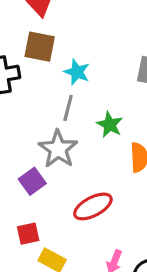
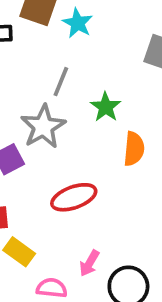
cyan star: (77, 72) -> (78, 23), moved

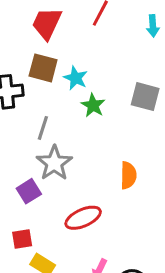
gray line: (61, 82) -> (43, 128), moved
green star: (106, 107) -> (93, 105), moved

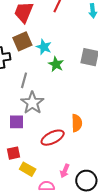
brown square: (43, 68) -> (22, 41), turned -36
orange semicircle: (128, 175) -> (77, 123), moved
purple square: (29, 191) -> (17, 122), turned 35

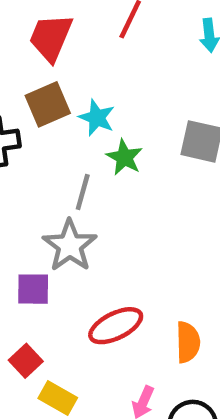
gray line: (24, 80) -> (83, 192), moved
orange semicircle: (77, 123) -> (188, 342), moved
red square: (13, 153) -> (26, 361), turned -32

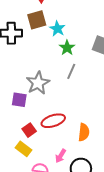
gray line: (83, 192) -> (71, 71), moved
red square: (26, 361) -> (29, 130), moved

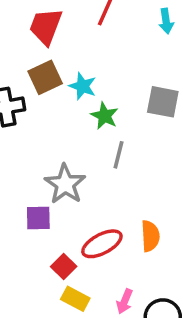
orange semicircle: (84, 132) -> (150, 236), moved
yellow rectangle: (24, 149) -> (75, 299), moved

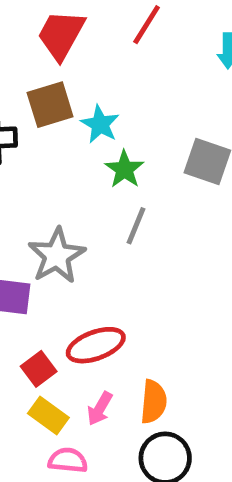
orange semicircle: (150, 236) -> (154, 402), moved
pink arrow: (125, 301) -> (100, 409), moved

